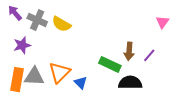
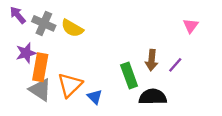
green rectangle: (110, 64) -> (129, 76), turned 45
gray triangle: (34, 77) -> (40, 90), turned 30
orange rectangle: (17, 80) -> (40, 67), moved

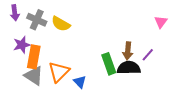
purple arrow: (18, 15) -> (15, 13), turned -147
black semicircle: (153, 97) -> (129, 68), moved

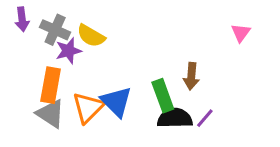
purple star: (22, 45) -> (68, 51), moved
purple line: (148, 55) -> (205, 118), moved
black semicircle: (129, 68) -> (175, 118), moved
blue triangle: (80, 82) -> (116, 102), moved, size x1.6

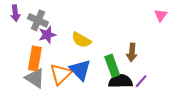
pink triangle: (241, 33) -> (161, 15), moved
yellow semicircle: (91, 36) -> (81, 40), moved

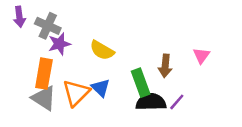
pink triangle: (161, 15) -> (201, 55), moved
blue triangle: (80, 70) -> (101, 88), size x0.7

